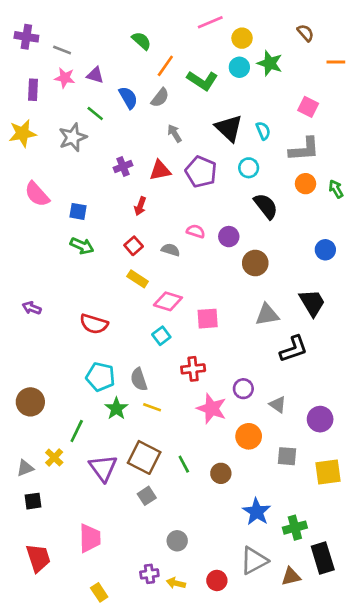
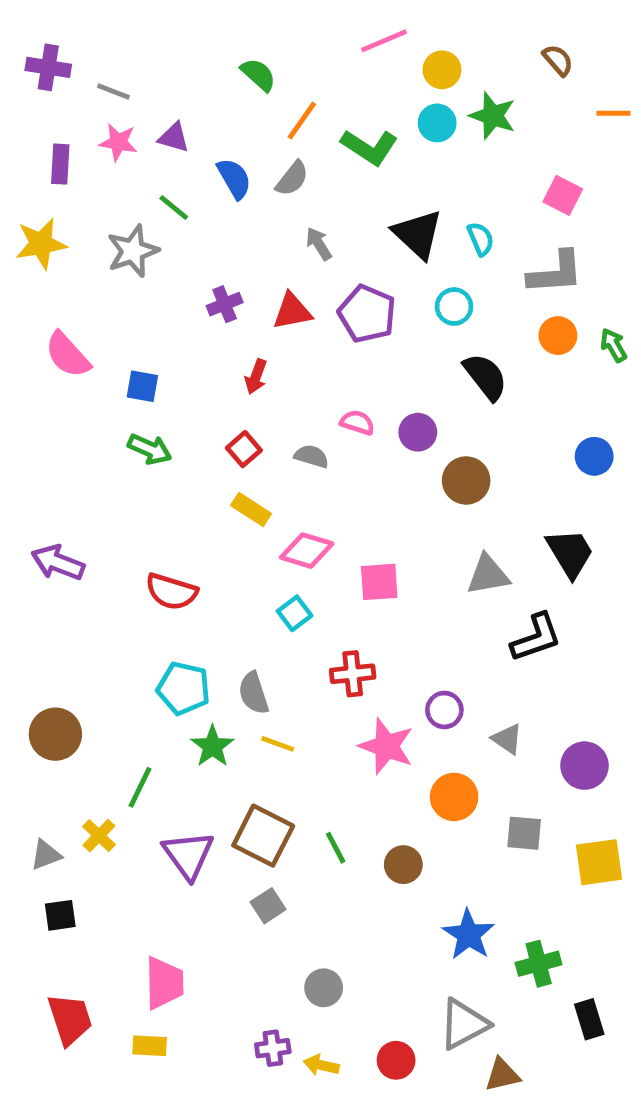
purple arrow: (32, 308) -> (58, 563), size x1.5
black rectangle: (323, 558) -> (589, 1019), size x0.7
brown triangle: (291, 577) -> (502, 1075), moved
yellow rectangle: (99, 592) -> (150, 1046), moved, turned -54

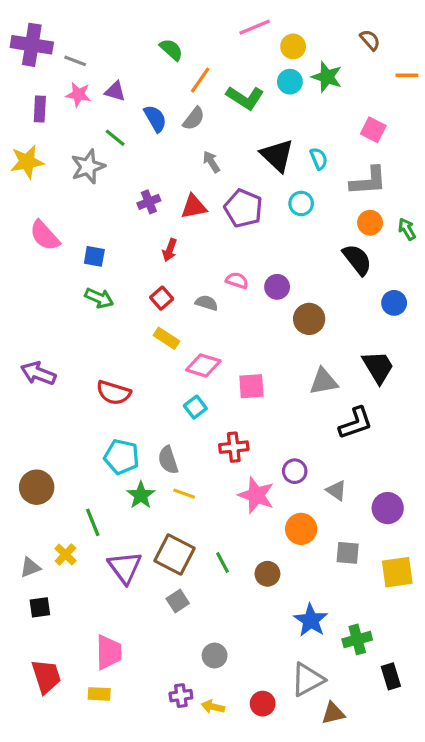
purple cross: (48, 67) -> (32, 45), size x1.4
black semicircle: (485, 377) -> (357, 260), moved
green line: (140, 787) -> (93, 522), turned -48

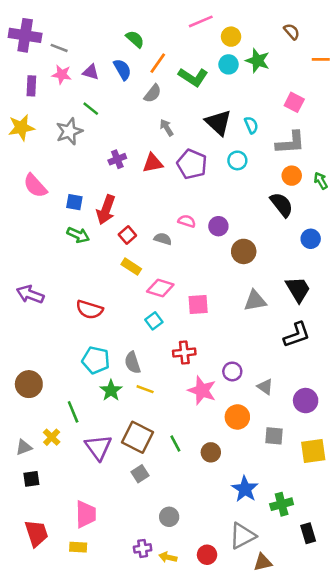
blue semicircle: (155, 119) -> (122, 69), moved
red arrow: (170, 250) -> (106, 210), moved, size x1.6
black L-shape: (356, 423) -> (297, 335), moved

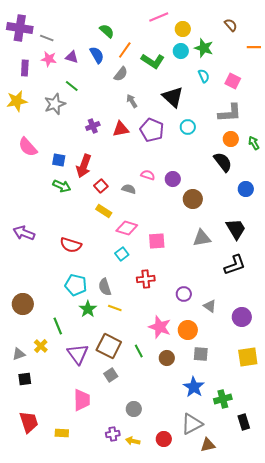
cyan semicircle: (251, 125) -> (204, 76), moved
pink star: (202, 390) -> (160, 327), moved
gray square: (274, 436) -> (201, 354), moved
pink trapezoid: (86, 514) -> (82, 400), moved

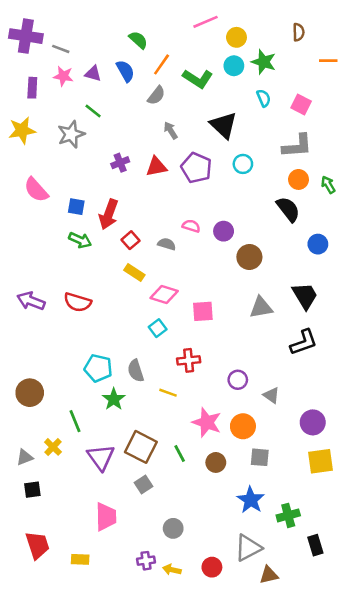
brown semicircle: (231, 25) -> (298, 32), turned 40
red semicircle: (71, 245) -> (78, 302), moved
yellow line: (115, 308) -> (168, 393), moved
purple circle: (242, 317) -> (313, 422), moved

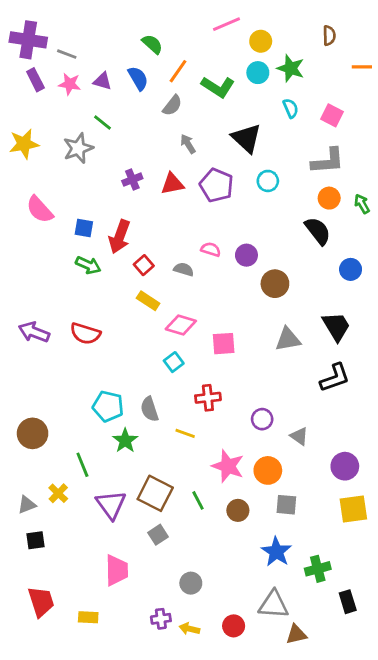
purple rectangle: (32, 88) -> (35, 80), moved, turned -30
gray triangle: (248, 548) -> (274, 605), turned 32

